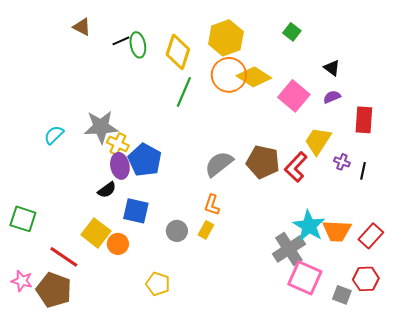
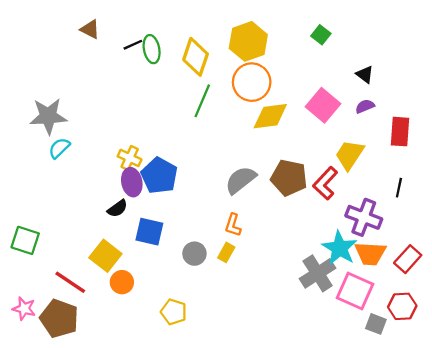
yellow diamond: (254, 77) -> (270, 116), moved, turned -40
gray star: (101, 127) -> (48, 116), moved
purple cross: (342, 162) -> (364, 217), moved, size x2.0
orange circle: (118, 244) -> (122, 282), moved
pink square: (305, 278) -> (355, 291), moved

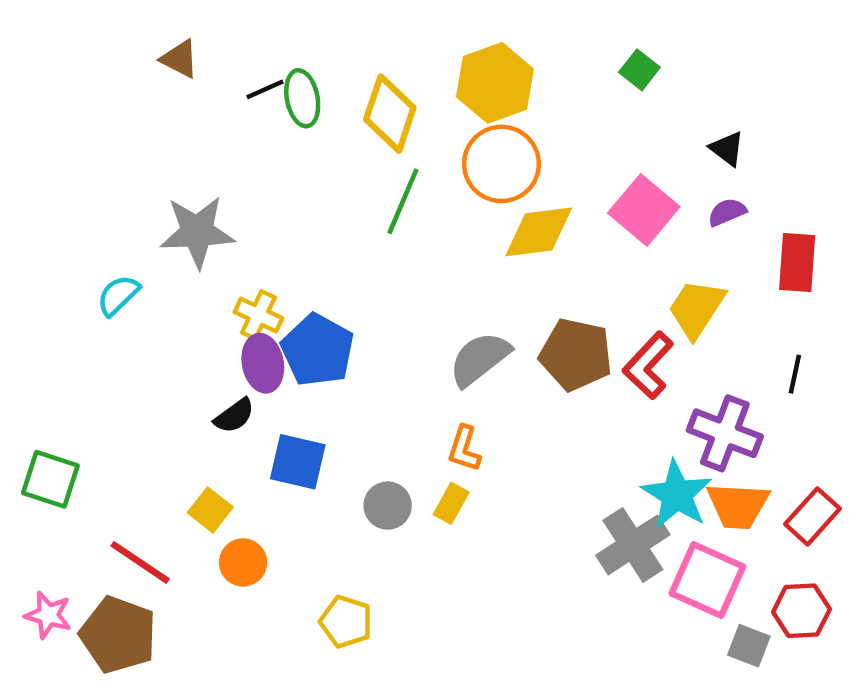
gray star: (48, 116) -> (197, 232), moved
yellow square: (105, 256) -> (210, 510), size x0.7

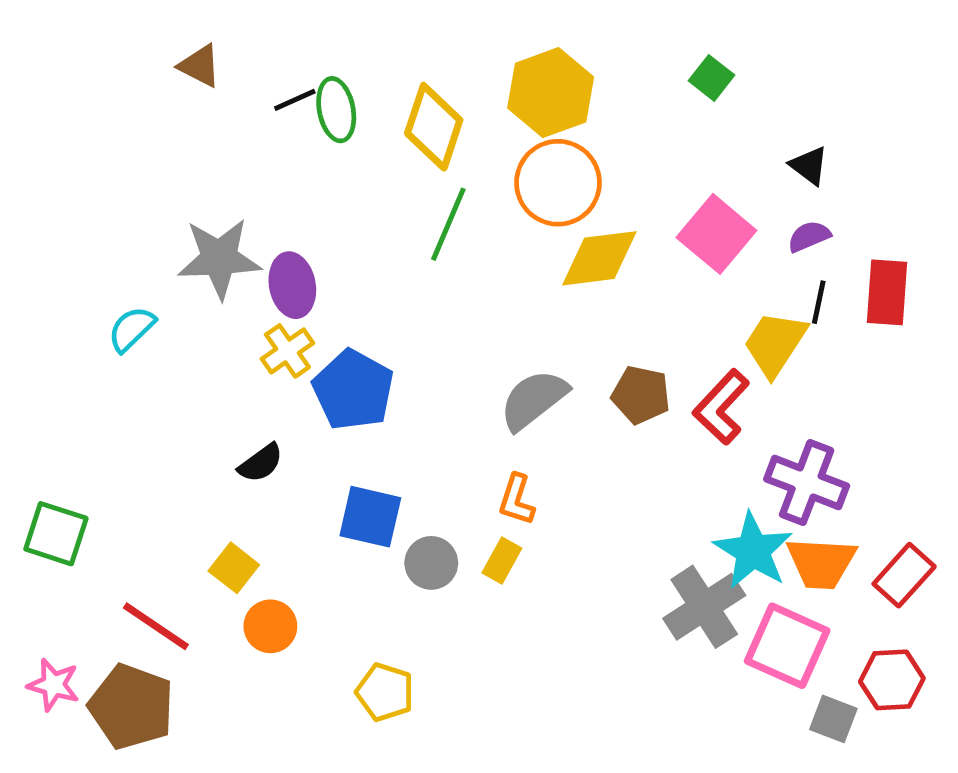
yellow cross: (258, 315) -> (287, 351), turned 30
brown pentagon: (576, 354) -> (641, 395), size x0.7
purple ellipse: (263, 363) -> (292, 285), moved
black line: (795, 374) -> (819, 302), moved
blue square: (298, 462) -> (370, 517), moved

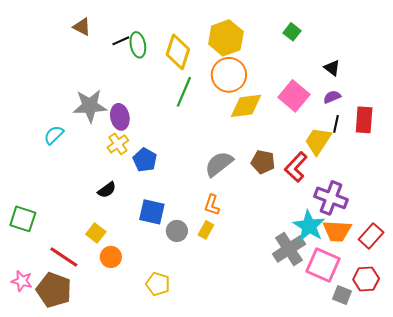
blue pentagon: (353, 390) -> (145, 160), size x0.7

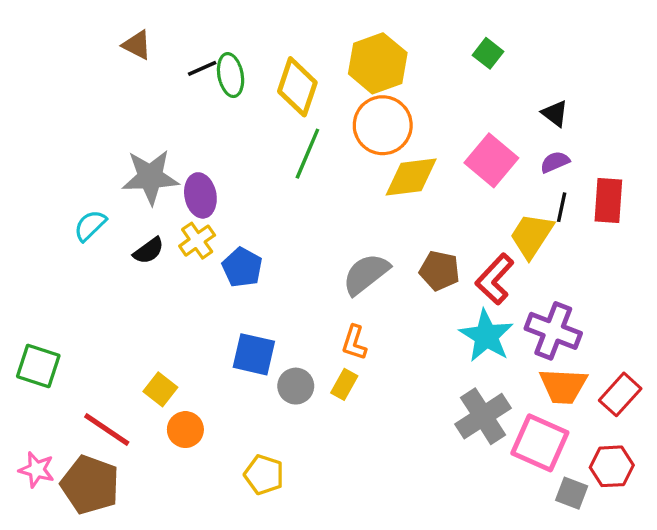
black semicircle: (107, 190) -> (149, 251), moved
cyan star: (309, 226) -> (486, 336), moved

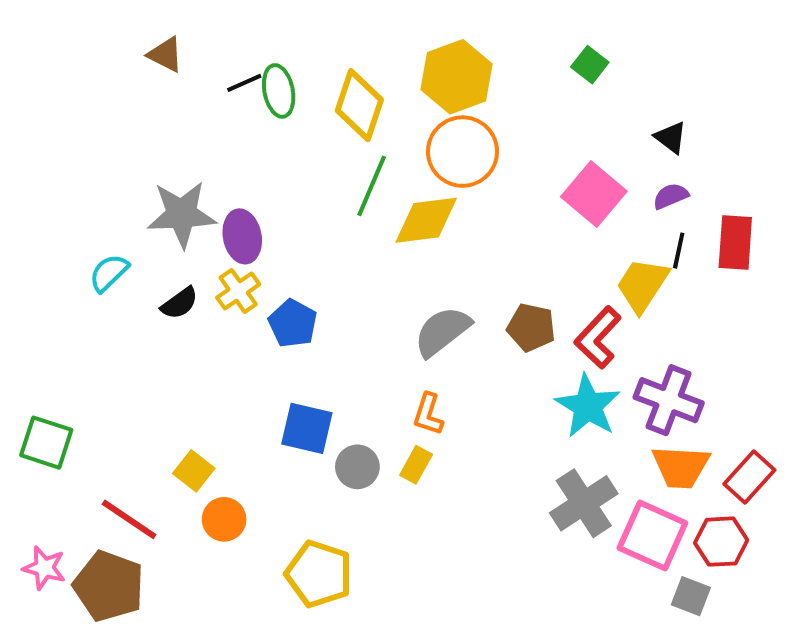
yellow diamond: (411, 177) -> (426, 220), moved
red hexagon: (612, 466) -> (721, 542), moved
yellow pentagon: (264, 475) -> (319, 574), size x1.4

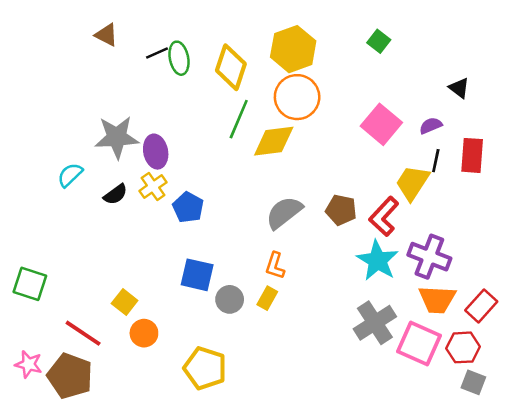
black triangle: (671, 137) -> (459, 88), moved
gray square: (691, 596) -> (473, 382), moved

